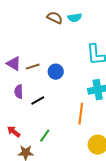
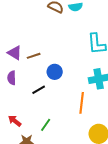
blue circle: (56, 72) -> (55, 72), moved
purple semicircle: (19, 92) -> (12, 78), moved

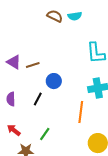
purple semicircle: (12, 78) -> (11, 99), moved
black line: (39, 90) -> (38, 99), turned -32

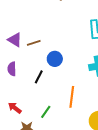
purple semicircle: (11, 99) -> (12, 69), moved
orange line: (81, 112) -> (72, 97), moved

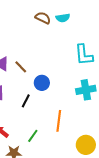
brown line: (34, 43) -> (21, 67), turned 64

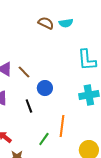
black line: (26, 101) -> (29, 106), turned -48
green line: (33, 136) -> (44, 139), moved

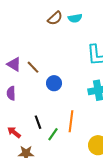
brown semicircle: (46, 23) -> (55, 18), turned 112
black line: (29, 106) -> (38, 122), moved

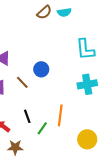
brown line: (33, 67) -> (22, 82), moved
blue circle: (54, 83) -> (41, 69), moved

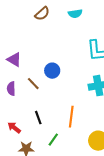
brown semicircle: (44, 12) -> (42, 14), moved
green line: (42, 128) -> (53, 140), moved

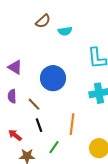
cyan semicircle: (75, 14) -> (65, 31), moved
blue circle: (52, 71) -> (53, 78), size x1.6
brown line: (33, 84) -> (34, 104), moved

